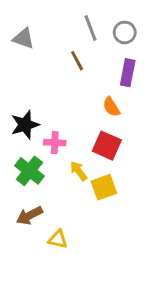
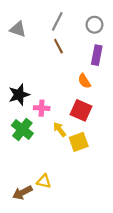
gray line: (90, 28) -> (57, 21), moved, turned 48
brown arrow: (29, 216) -> (22, 193), moved

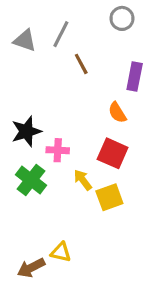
gray line: (57, 21) -> (61, 34), moved
gray circle: (94, 25) -> (122, 18), moved

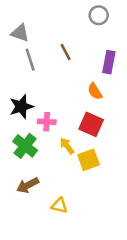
gray line: (61, 34) -> (30, 60), moved, turned -45
yellow triangle: (61, 252) -> (59, 205), moved
brown arrow: (31, 268) -> (28, 185), moved

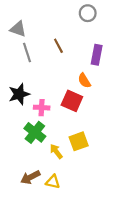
red square: (91, 124) -> (72, 101), moved
green cross: (25, 146) -> (35, 132), moved
yellow arrow: (67, 146) -> (56, 151), moved
brown arrow: (28, 185) -> (30, 177), moved

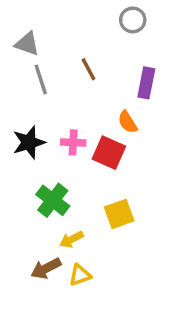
pink cross: (42, 108) -> (73, 142), moved
yellow arrow: (56, 151) -> (71, 239), moved, turned -80
yellow triangle: (53, 182) -> (80, 275), turned -32

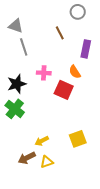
brown line: (88, 69) -> (60, 33), moved
pink cross: (73, 142) -> (44, 73), moved
green cross: (53, 200) -> (15, 109), moved
yellow square: (119, 214) -> (78, 139), moved

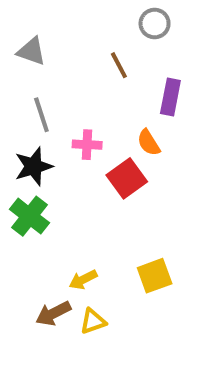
gray line: (24, 47) -> (41, 115), moved
red square: (64, 90) -> (127, 178), turned 30

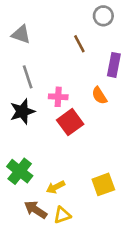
red square: (127, 178) -> (70, 122), moved
green cross: (29, 216) -> (20, 171), moved
brown arrow: (53, 313) -> (36, 210), turned 60

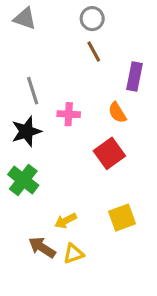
gray circle: (103, 16) -> (92, 19), moved
gray triangle: (21, 34) -> (25, 19), moved
red square: (70, 122) -> (109, 153), moved
green cross: (20, 171) -> (23, 180), moved

